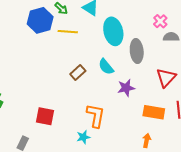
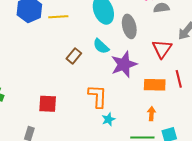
purple star: (126, 88) -> (124, 64), size x1.5
cyan star: (83, 137) -> (108, 119), moved

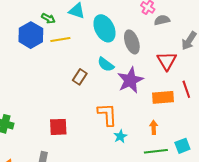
orange arrow: (151, 114) -> (154, 127), moved

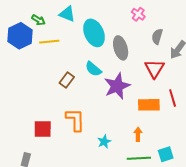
gray semicircle: (162, 20) -> (157, 36), moved, turned -63
orange L-shape: (107, 114) -> (75, 120), moved

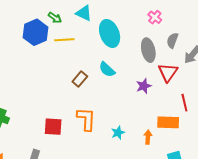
gray ellipse: (121, 48) -> (148, 50), moved
purple star: (117, 86) -> (144, 86), moved, size x0.6
orange rectangle: (149, 105) -> (168, 122), moved
cyan star: (104, 142) -> (118, 133), moved

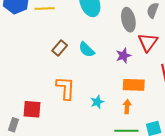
cyan semicircle: (107, 69) -> (87, 50), moved
orange rectangle: (168, 122) -> (134, 85), moved
red square: (53, 127) -> (32, 109), moved

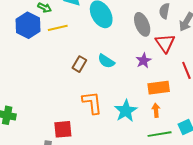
cyan star: (97, 102) -> (126, 111), size x1.6

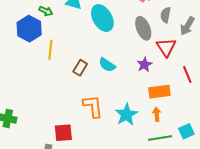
yellow line: (58, 28) -> (50, 50), moved, turned -72

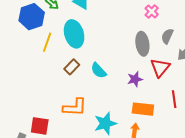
cyan ellipse: (102, 18) -> (74, 34), moved
orange L-shape: (93, 106) -> (75, 107), turned 85

